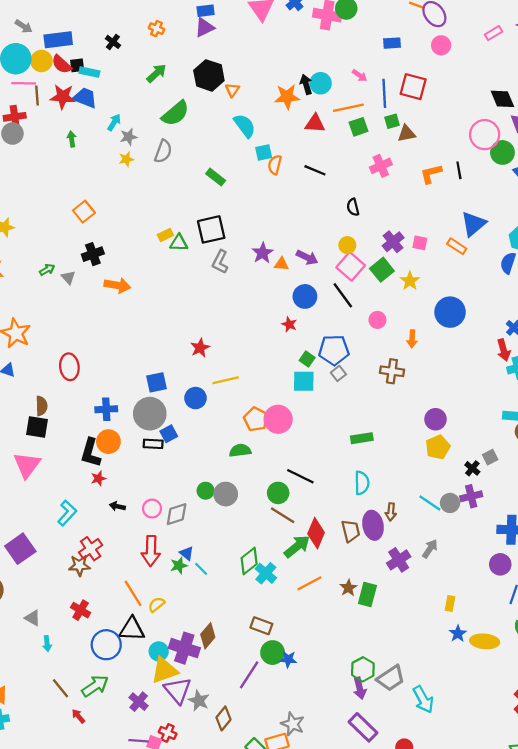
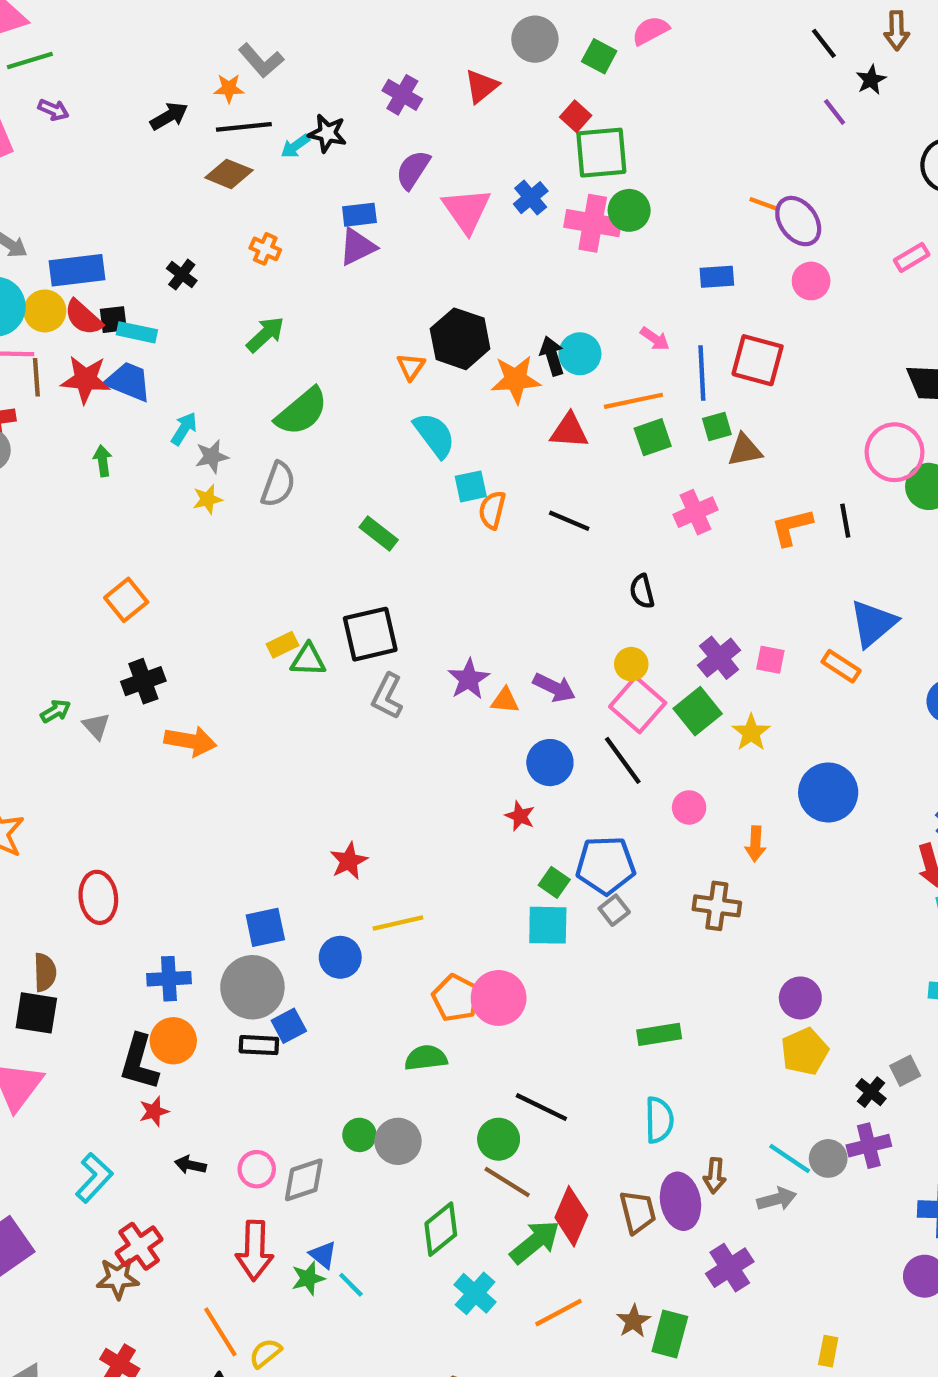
black hexagon: (209, 75) -> (460, 339), moved
gray arrow: (430, 549) -> (777, 1199), moved, turned 42
green diamond: (249, 561) -> (441, 1229), moved

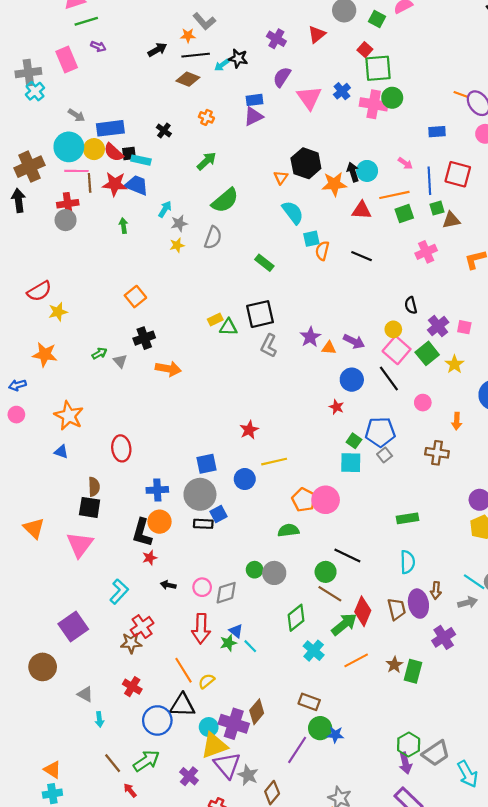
black semicircle: (642, 591) -> (411, 305), moved

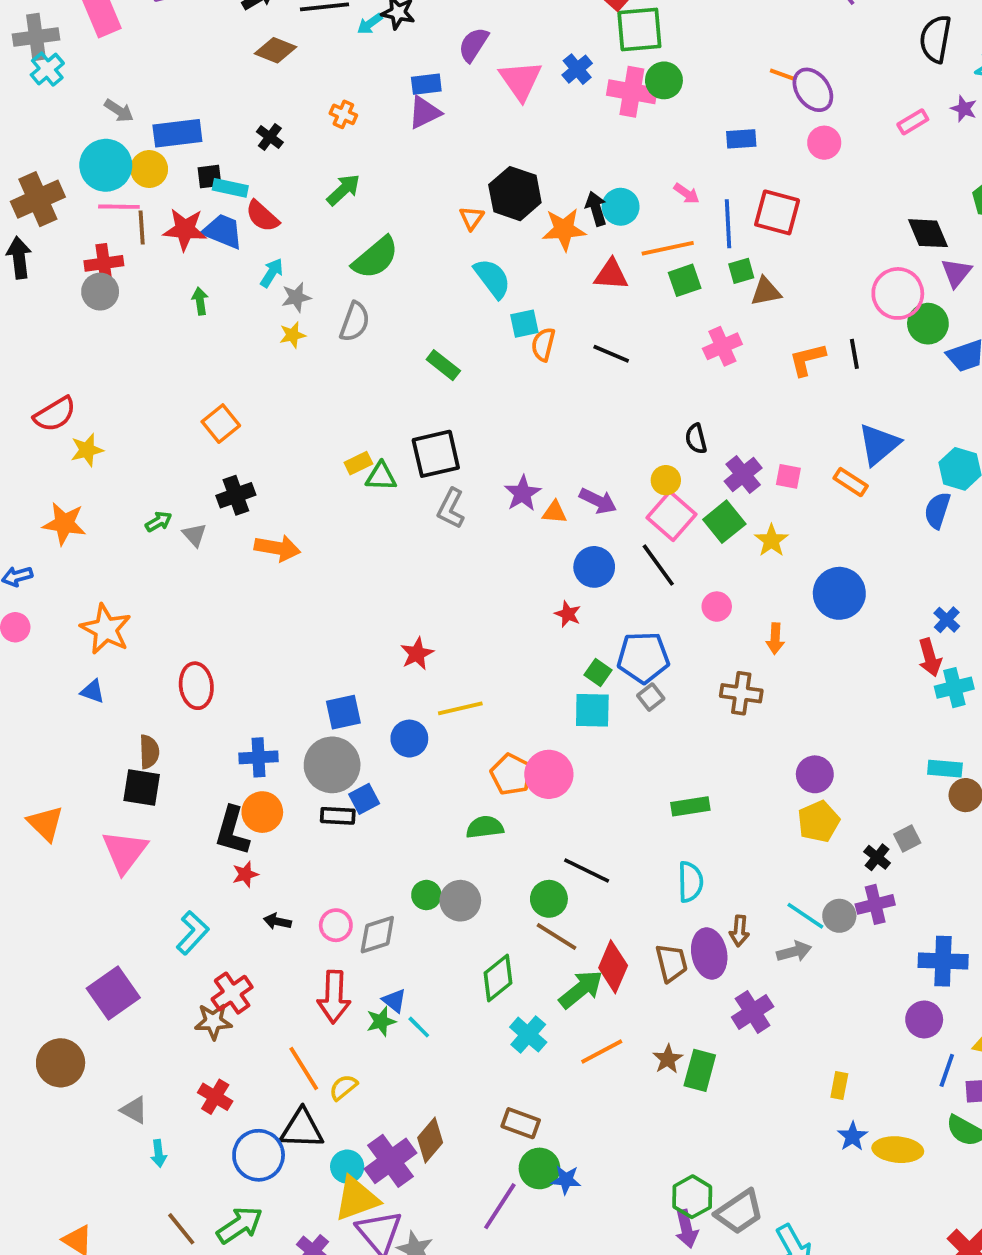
brown diamond: (188, 79) -> (275, 50), moved
red semicircle: (114, 152) -> (262, 216), moved
purple cross: (234, 724) -> (391, 1161), turned 36

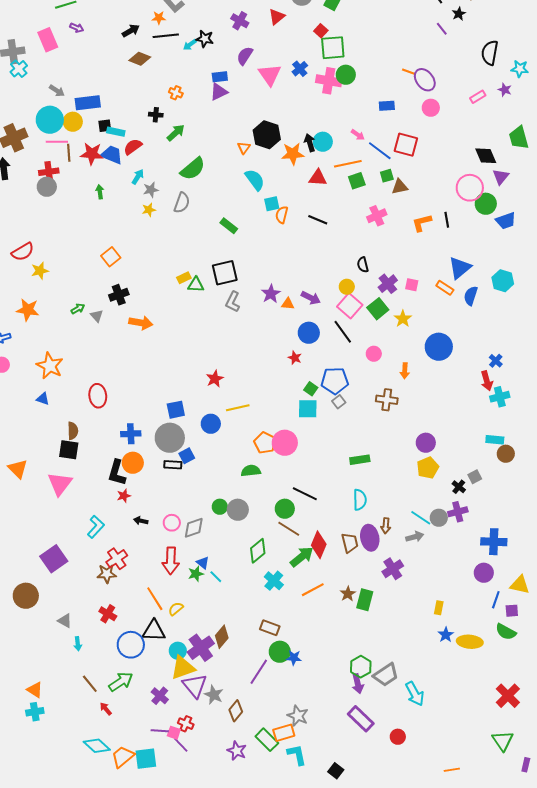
black cross: (270, 137) -> (156, 115), moved, turned -32
red semicircle: (262, 216) -> (133, 147), turned 102
blue line: (728, 224) -> (380, 151), turned -50
blue semicircle: (937, 510) -> (471, 296), moved

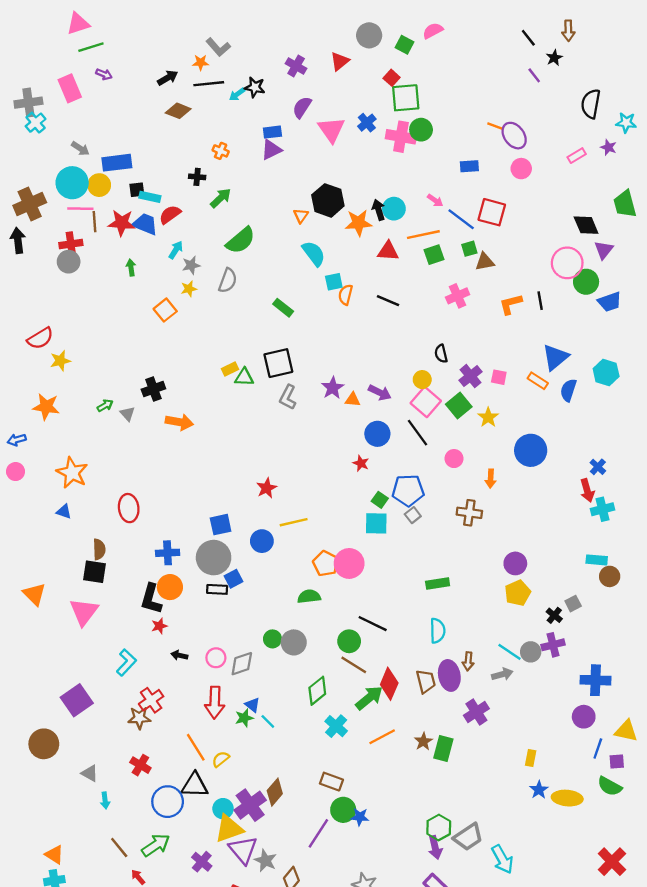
orange square: (111, 257) -> (165, 310), moved

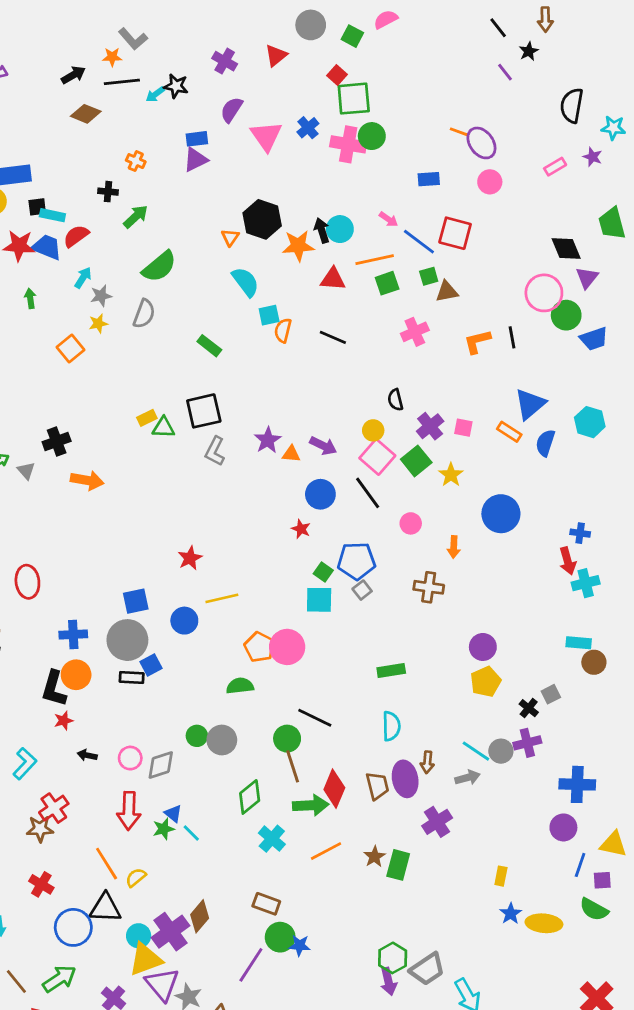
blue cross: (598, 467) -> (580, 533), turned -35
brown line: (354, 665) -> (293, 766), turned 40
green arrow: (369, 698) -> (311, 805), turned 36

